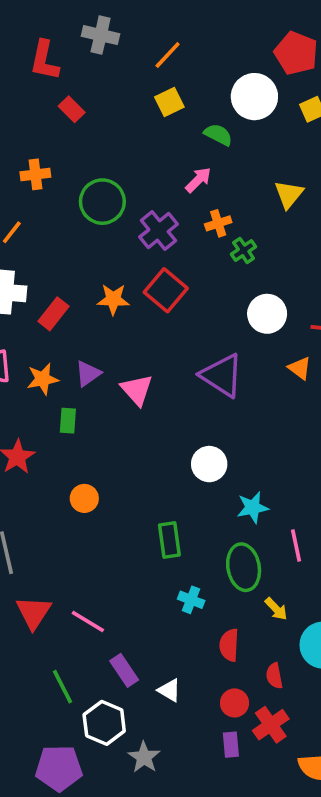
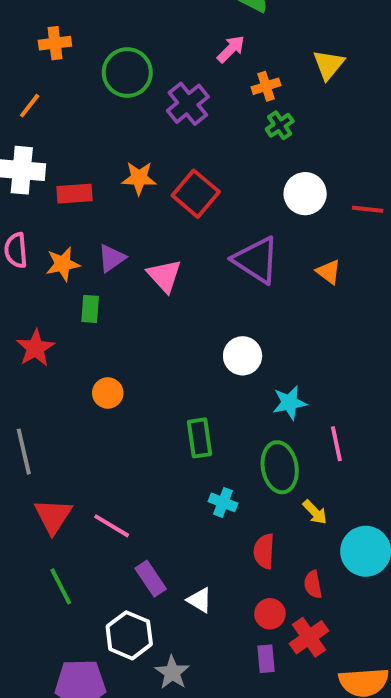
orange cross: (218, 223) -> (266, 86), moved
red square: (166, 290) -> (196, 194), moved
red rectangle: (54, 314) -> (75, 194), turned 48
orange triangle: (300, 368) -> (329, 272), moved
green line: (63, 687) -> (61, 586), moved

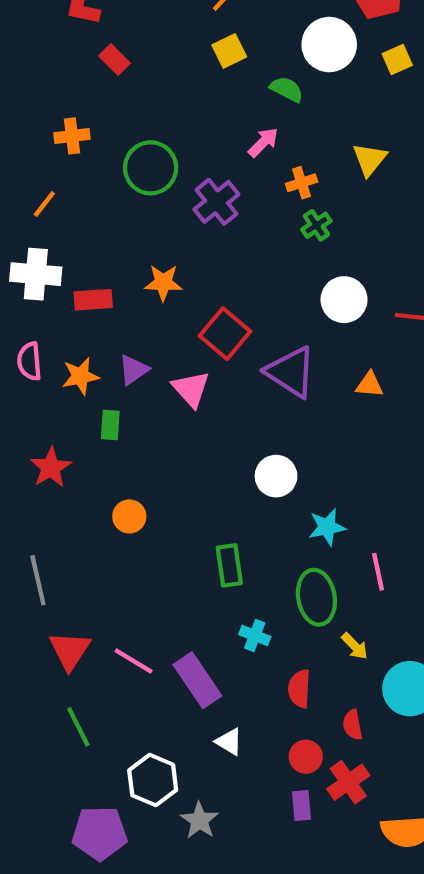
red square: (196, 194) -> (225, 334), moved
orange triangle: (329, 272) -> (370, 385), turned -32
purple rectangle: (151, 579) -> (197, 680), moved, size x1.4

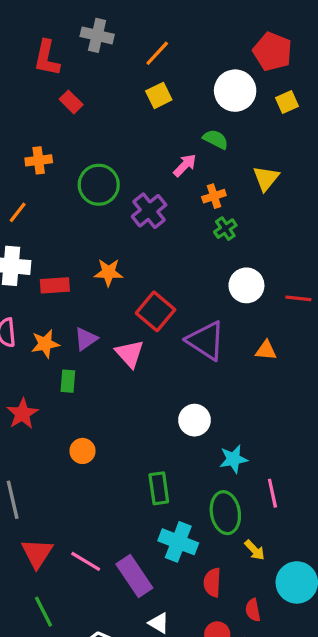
green semicircle: (287, 89) -> (216, 139), moved
cyan cross: (255, 635) -> (178, 542), size x1.6

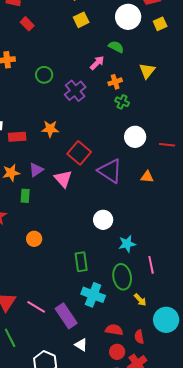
green circle: (99, 185) -> (44, 75), size x0.7
green cross: (225, 229) -> (122, 102), turned -32
red semicircle: (212, 582) -> (114, 330), moved, turned 96

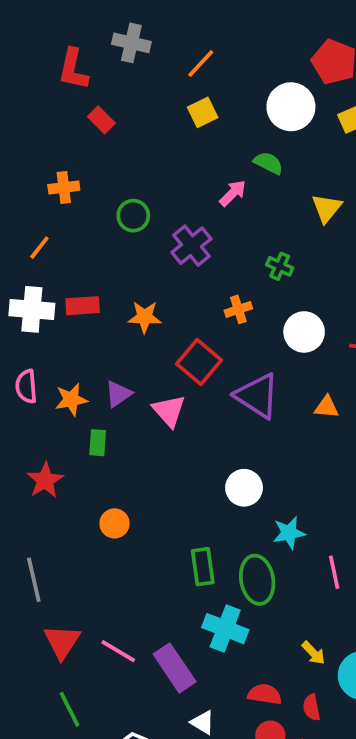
orange cross: (115, 82) -> (238, 309), moved
red rectangle: (17, 137) -> (83, 306), moved
green ellipse: (122, 277) -> (257, 580), moved
yellow arrow: (140, 300) -> (313, 653), moved

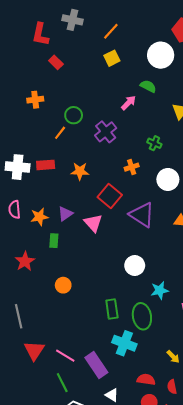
orange line: (39, 248) -> (60, 133), moved
green line: (69, 709) -> (62, 383), moved

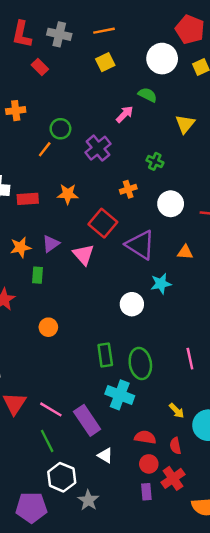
gray cross: (73, 20) -> (59, 34), moved
orange line: (111, 31) -> (104, 31), turned 36
red rectangle: (46, 165) -> (28, 199), moved
cyan star: (160, 290) -> (161, 284), moved

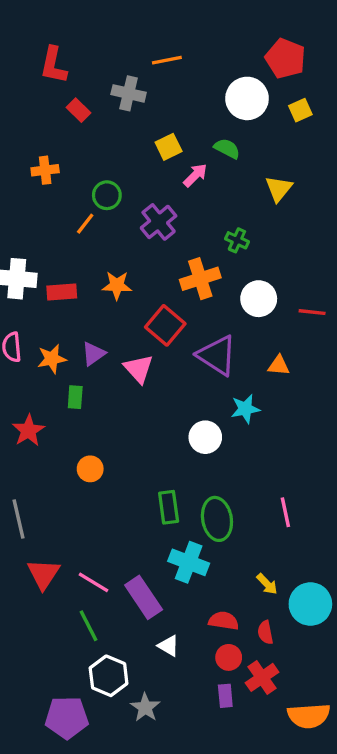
gray cross: (59, 34) -> (129, 93), moved
yellow square: (105, 62) -> (169, 147), moved
orange cross: (128, 189) -> (200, 279), size x1.6

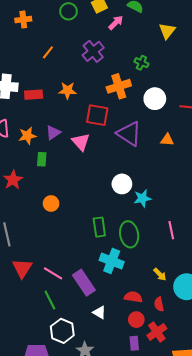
green circle: (107, 195) -> (68, 11), moved
red square: (165, 325) -> (97, 115), turned -30
cyan star: (245, 409) -> (142, 198), moved

